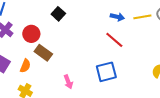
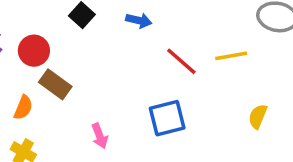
blue arrow: (117, 17) -> (139, 20), moved
yellow line: (142, 17) -> (231, 56), moved

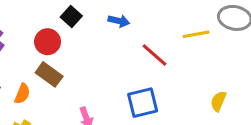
red circle: (34, 51) -> (48, 42), moved
yellow line: (231, 56) -> (196, 34), moved

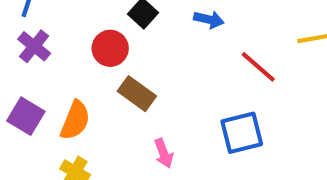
brown rectangle: (49, 74) -> (137, 94), moved
orange semicircle: (22, 94) -> (75, 120), size x1.4

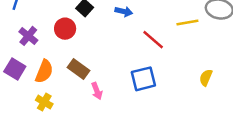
purple cross: (34, 46) -> (28, 36), moved
brown rectangle: (137, 94) -> (78, 69), moved

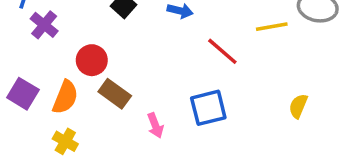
red circle: (65, 29) -> (92, 60), moved
purple cross: (28, 36) -> (44, 25), moved
pink arrow: (97, 91) -> (155, 125), moved

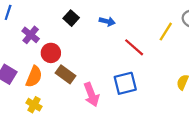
purple cross: (44, 25) -> (31, 35), moved
yellow line: (272, 27) -> (166, 32), turned -48
pink arrow: (155, 125) -> (91, 95), size x1.5

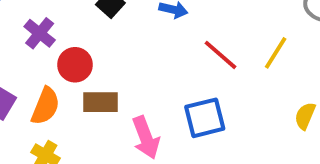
yellow line: (166, 32) -> (276, 53), moved
brown rectangle: (66, 74) -> (101, 102), turned -36

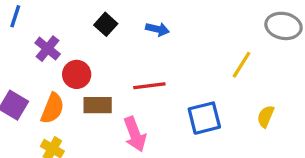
red line: (221, 55) -> (149, 86), moved, turned -48
blue square: (205, 118) -> (204, 118), moved

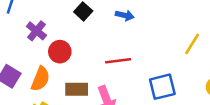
brown rectangle: (98, 105) -> (77, 89), moved

